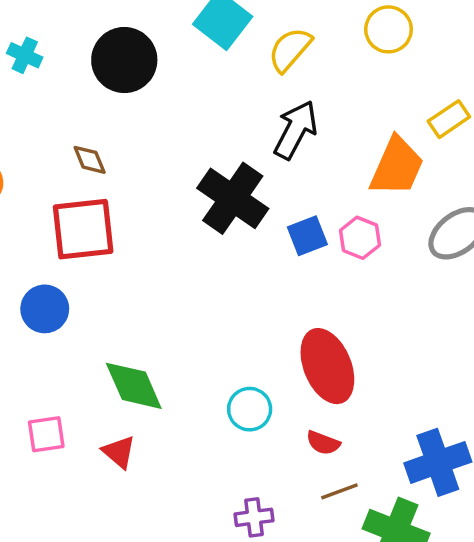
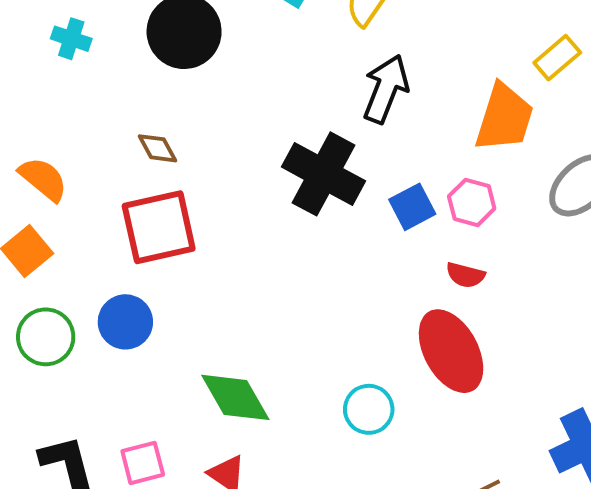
red semicircle: (323, 443) -> (465, 275), moved

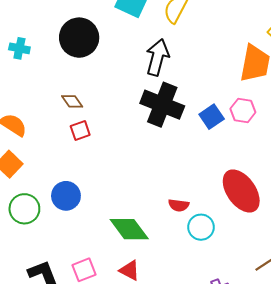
black arrow: (386, 89) -> (157, 57), moved
red square: (159, 227) -> (80, 131), moved, size x0.5
red semicircle: (465, 275) -> (179, 205), moved

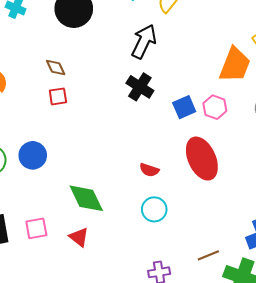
black cross: (162, 105) -> (140, 87), size x0.7
red ellipse: (241, 191) -> (202, 159), moved
red semicircle: (179, 205) -> (149, 170), moved

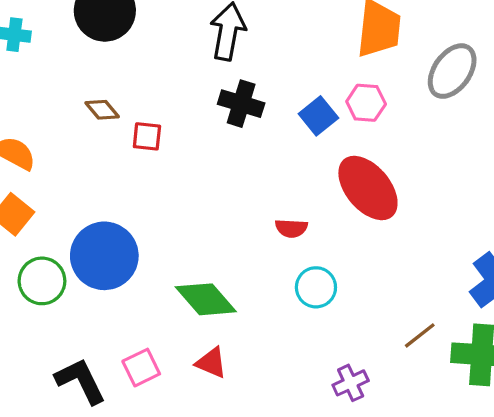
red square: (58, 96) -> (147, 136), moved, turned 30
blue circle: (33, 155) -> (104, 256), size x1.5

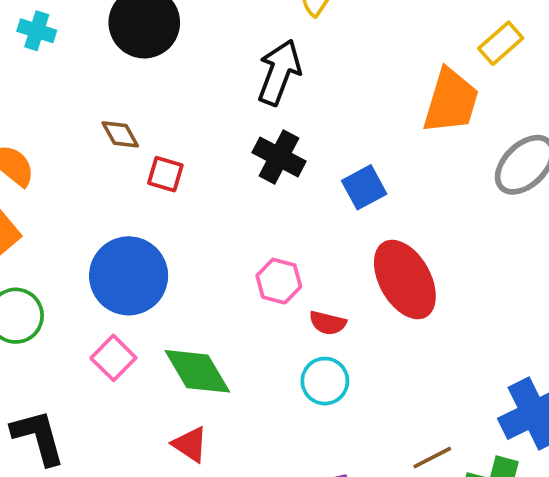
pink hexagon: (366, 103) -> (279, 281), moved
red semicircle: (291, 228) -> (328, 323), moved
blue circle: (104, 256) -> (129, 276), moved
pink square: (141, 368) -> (113, 358), moved, turned -30

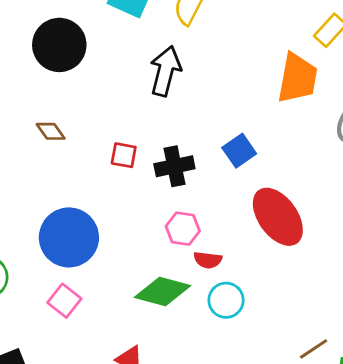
black cross: (279, 157) -> (174, 166), moved, turned -33
red square: (165, 174) -> (124, 155), moved
red semicircle: (328, 323) -> (208, 260), moved
green diamond: (197, 371) -> (163, 291), moved, turned -38

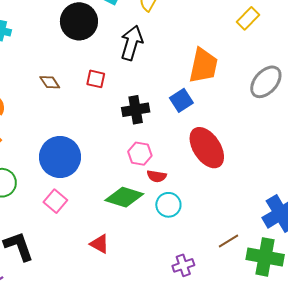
black circle: (59, 45) -> (79, 21), moved
orange trapezoid: (297, 78) -> (203, 66), moved
red square: (124, 155) -> (96, 79), moved

